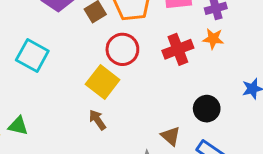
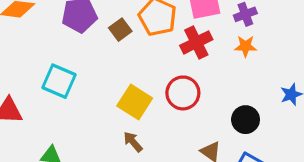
red circle: (122, 49) -> (183, 93), moved
red cross: (178, 49) -> (196, 42), moved

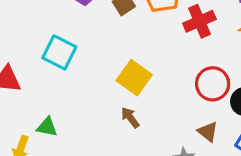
red circle: (183, 93) -> (213, 84), moved

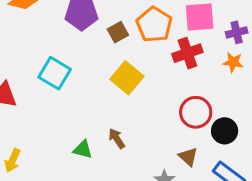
yellow square: (134, 78) -> (127, 78), moved
green triangle: (47, 127) -> (83, 150), moved

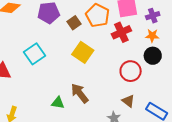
cyan square: (55, 73) -> (35, 54), turned 30
black circle: (225, 131) -> (153, 56), moved
brown arrow: (117, 138) -> (80, 93), size x1.5

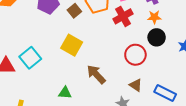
yellow square: (83, 52) -> (72, 45), moved
cyan square: (35, 54) -> (30, 58), moved
brown arrow: (80, 93) -> (96, 74), moved

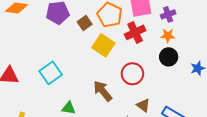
yellow square: (72, 45) -> (103, 45), moved
red circle: (135, 55) -> (132, 74), moved
cyan square: (30, 58) -> (51, 73), moved

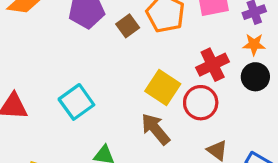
red cross: (135, 32) -> (213, 65), moved
yellow square: (103, 45) -> (163, 88), moved

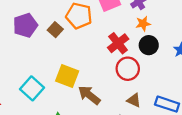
yellow square: (163, 88) -> (67, 76), moved
red circle: (201, 103) -> (128, 69), moved

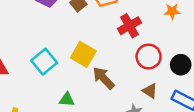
red cross: (118, 43) -> (129, 26), moved
black circle: (149, 45) -> (181, 65), moved

